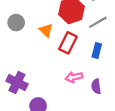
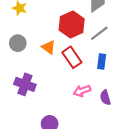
red rectangle: (68, 43) -> (72, 57), turned -54
purple cross: (17, 83) -> (25, 84), moved

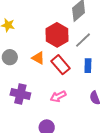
pink arrow: (82, 91) -> (58, 96), moved

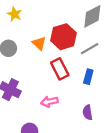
orange triangle: (38, 58) -> (39, 43), moved

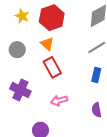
red hexagon: (64, 37) -> (52, 18), moved
red rectangle: (60, 69) -> (52, 67), moved

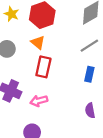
red rectangle: (52, 67) -> (43, 67), turned 42
pink arrow: (59, 101) -> (39, 101), moved

